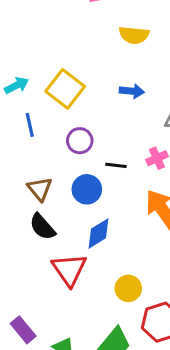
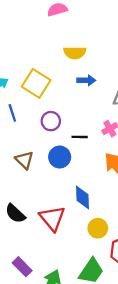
yellow semicircle: (134, 35) -> (75, 53), moved
black semicircle: (42, 227) -> (15, 213), moved
blue diamond: (98, 233) -> (83, 197), moved, turned -55

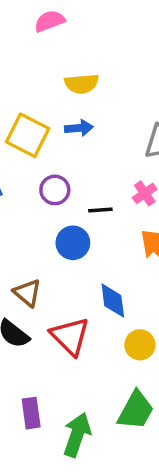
blue arrow: (86, 80) -> (79, 128), moved
brown triangle: (24, 160) -> (27, 293), moved
purple rectangle: (22, 267) -> (31, 413), turned 42

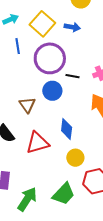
purple circle: (55, 190) -> (50, 58), size x1.8
brown triangle: (27, 293) -> (27, 105), moved
red triangle: (70, 336) -> (37, 143), turned 45

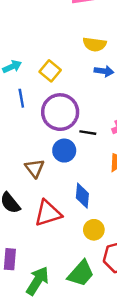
yellow square: (42, 24) -> (50, 71), size x0.7
blue arrow: (72, 27) -> (104, 71), moved

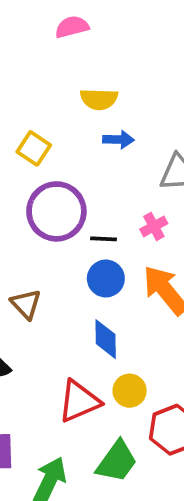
blue circle: (64, 151) -> (106, 279), moved
red triangle: (48, 213) -> (79, 401), moved

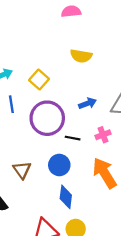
blue arrow: (118, 140) -> (88, 103), moved, turned -30
blue circle: (106, 279) -> (59, 165), moved

